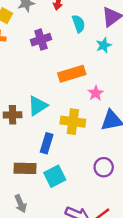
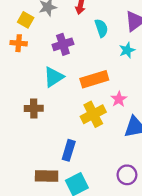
cyan triangle: (38, 106) -> (54, 77), moved
brown cross: (13, 115) -> (34, 108), moved
yellow cross: (73, 122) -> (93, 114), moved, turned -35

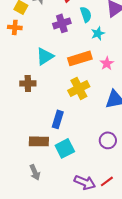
purple cross: (63, 44) -> (62, 23), moved
cyan star: (127, 50) -> (98, 33), moved
pink star: (119, 99) -> (107, 63), moved

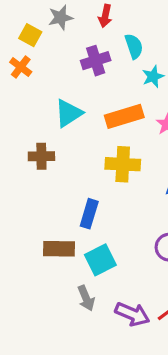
orange cross: (15, 27) -> (21, 67), turned 32
yellow cross: (79, 88) -> (123, 164), turned 30
gray arrow: (35, 172) -> (86, 298), moved

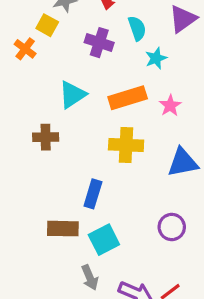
yellow square: (30, 35) -> (47, 25), moved
purple cross: (96, 61) -> (99, 43), turned 36

